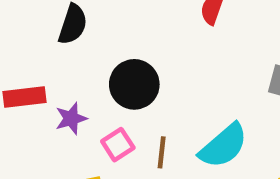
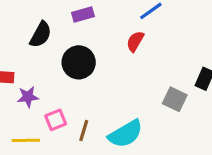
black circle: (134, 84) -> (79, 62), moved

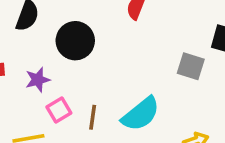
purple star: (28, 97) -> (38, 80), moved

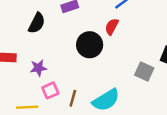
black circle: (75, 41) -> (90, 45), moved

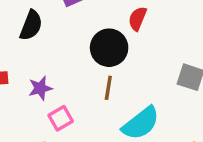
brown line: (73, 98) -> (108, 88), moved

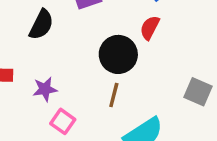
pink square: (61, 118) -> (63, 121), turned -30

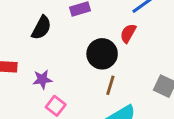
brown line: (114, 95) -> (110, 85), moved

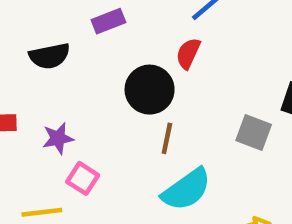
black semicircle: (41, 28) -> (50, 56), turned 55

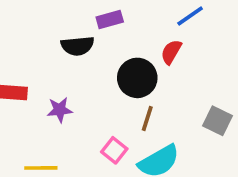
black semicircle: (50, 56) -> (78, 46), moved
pink square: (83, 178) -> (114, 150), moved

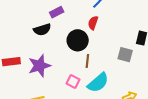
purple star: (60, 110) -> (39, 66), size x1.6

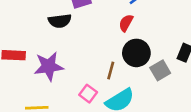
black circle: (78, 40) -> (136, 53), moved
gray square: (125, 55) -> (160, 70), turned 35

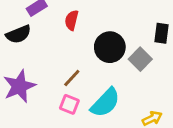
red semicircle: (126, 23) -> (72, 20), moved
brown line: (111, 70) -> (72, 78), moved, turned 42

